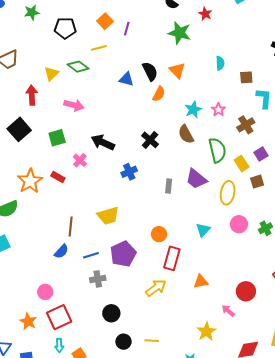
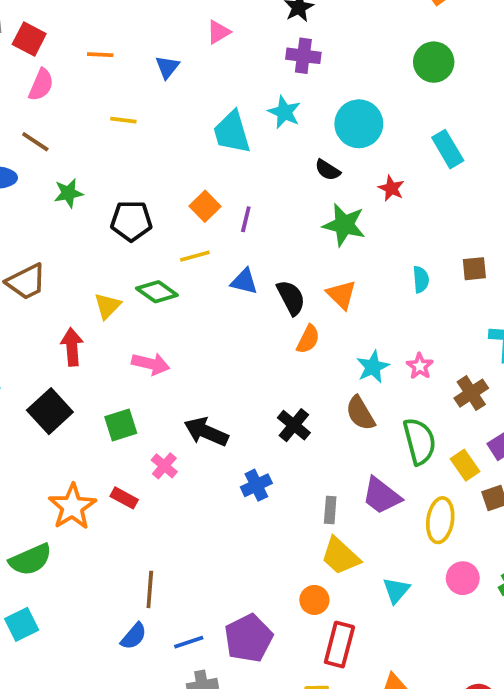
brown square: (246, 77) -> (474, 269), moved
blue triangle: (126, 79) -> (244, 281), moved
yellow trapezoid: (108, 216) -> (340, 556), moved, turned 60

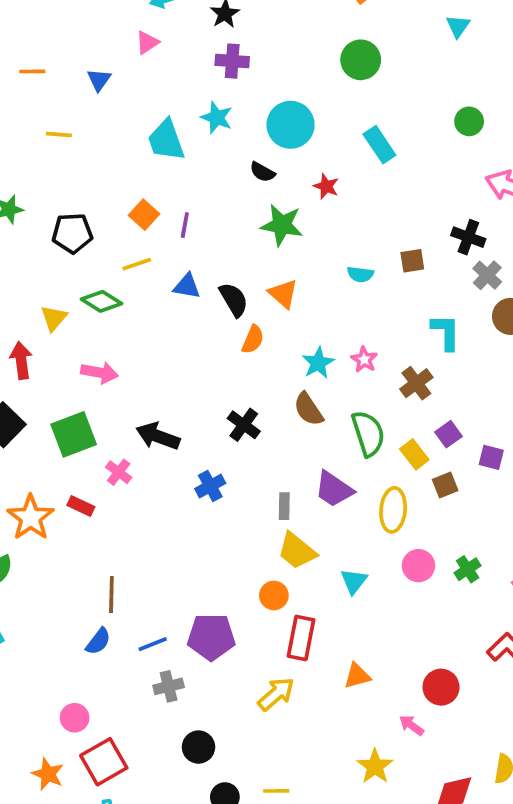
cyan semicircle: (421, 279) -> (360, 274), turned 105
green square: (121, 425) -> (74, 434), size x1.4
purple pentagon: (249, 638) -> (211, 637), turned 30

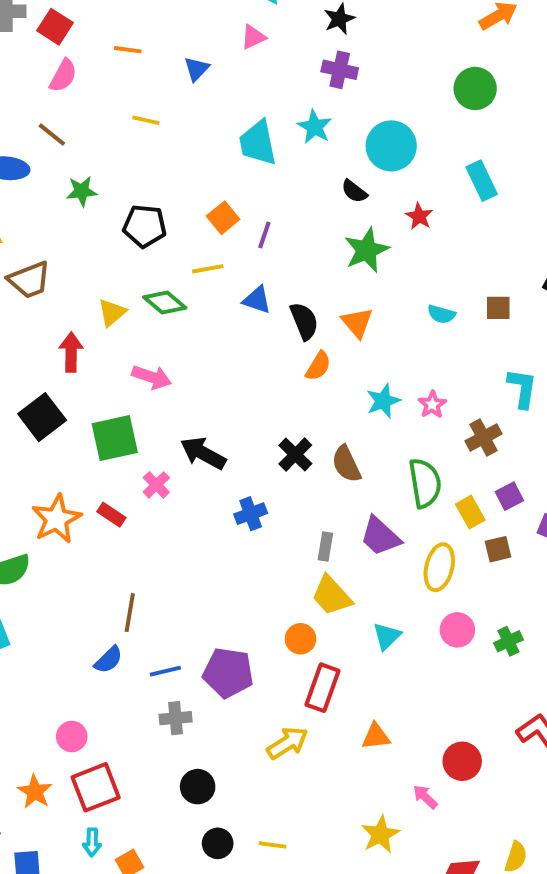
green star: (282, 225) -> (366, 250), turned 30
brown semicircle: (308, 409) -> (346, 464), moved

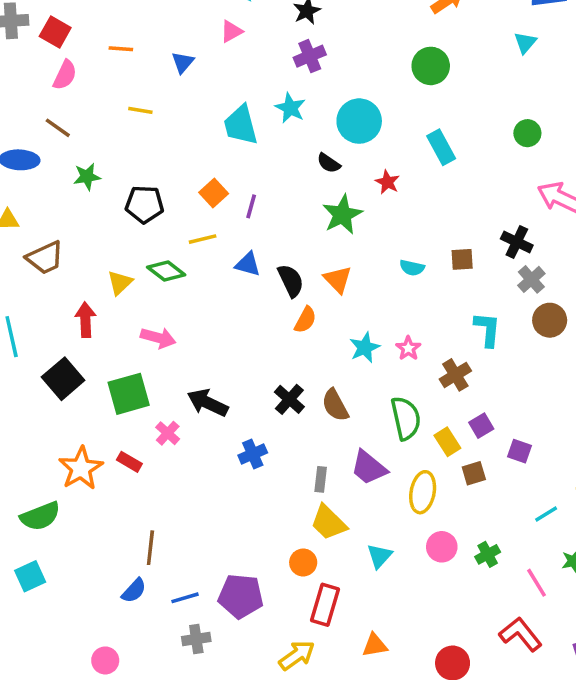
purple cross: (340, 70) -> (310, 56), turned -32

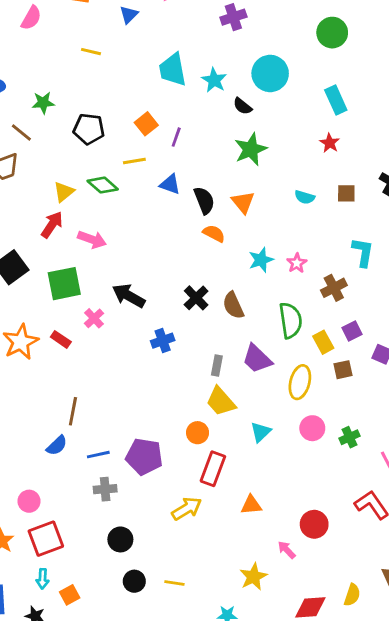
cyan star: (290, 108) -> (214, 80), moved
brown line: (58, 128) -> (21, 133), moved
red star: (387, 182) -> (330, 143), moved
red arrow: (86, 320) -> (52, 225), moved, turned 32
orange semicircle: (305, 320) -> (214, 234), turned -95

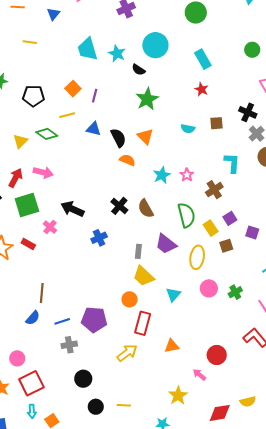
red arrow: (52, 225) -> (15, 178), moved
yellow semicircle: (352, 595) -> (248, 401), turned 63

